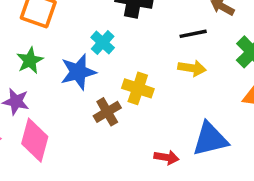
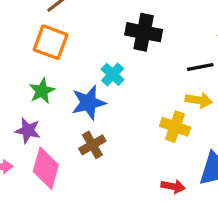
yellow cross: (138, 88) -> (175, 127), moved
brown cross: (107, 112) -> (92, 145), moved

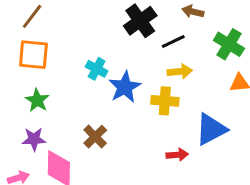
black cross: (144, 32) -> (140, 21), moved, turned -32
blue star: (89, 103) -> (125, 87), moved

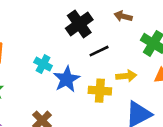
black line: (173, 42) -> (99, 51), moved
yellow arrow: (180, 71) -> (126, 76), moved

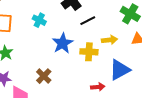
cyan cross: (43, 64) -> (39, 20), moved

